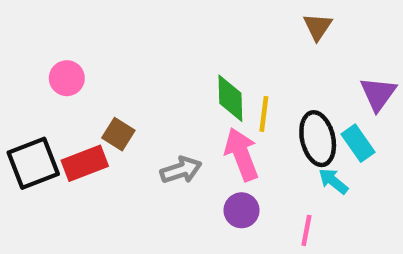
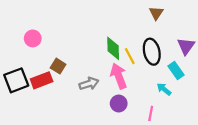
yellow line: (264, 114) -> (130, 56), turned -35
black ellipse: (318, 139) -> (152, 52), moved

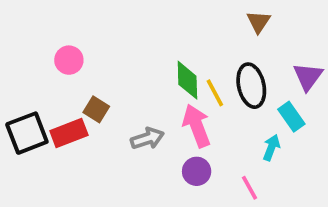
pink circle: (33, 38) -> (69, 60), moved
cyan arrow: (164, 89) -> (271, 148), turned 72
pink line: (151, 113) -> (249, 188), turned -40

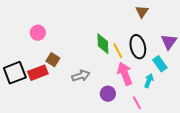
pink arrow: (197, 126) -> (125, 74), moved

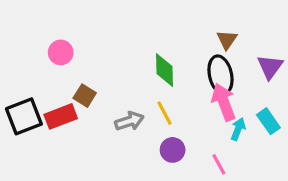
brown triangle: (142, 12) -> (227, 40), moved
yellow line: (118, 51) -> (165, 113), moved
cyan rectangle: (160, 64) -> (268, 121), moved
pink arrow: (125, 74) -> (224, 102), moved

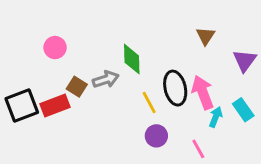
green diamond: (165, 70) -> (132, 59), moved
black ellipse: (220, 75) -> (175, 88), moved
gray arrow: (129, 121) -> (106, 79), moved

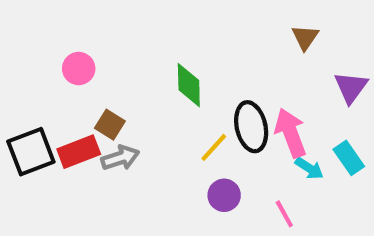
brown triangle: (206, 36) -> (305, 37), moved
gray arrow: (106, 79) -> (120, 158), moved
yellow line: (149, 103) -> (214, 147), turned 70
cyan arrow: (216, 117) -> (309, 168), turned 102

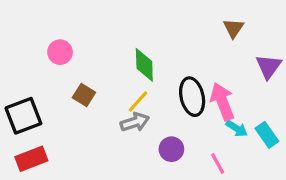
yellow line: (214, 147) -> (138, 101), moved
red rectangle: (79, 152) -> (31, 159), moved
gray arrow: (120, 158) -> (135, 122), moved
cyan rectangle: (349, 158) -> (267, 135), moved

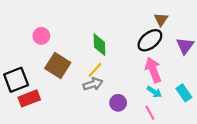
brown square: (84, 95) -> (58, 65), size x1.6
black ellipse: (192, 97) -> (150, 40), moved, turned 65
cyan arrow: (237, 128) -> (154, 92), moved
red rectangle: (31, 159) -> (29, 98), moved

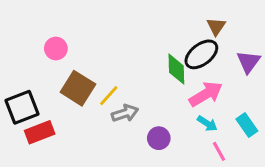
green diamond: (99, 45) -> (176, 69), moved
yellow line: (95, 70) -> (109, 96), moved
pink arrow: (153, 70) -> (206, 94), turned 80
pink line: (150, 113) -> (219, 151), moved

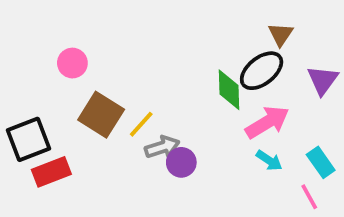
purple circle: (159, 138) -> (181, 162), moved
pink line: (219, 151) -> (309, 197), moved

